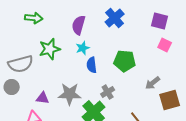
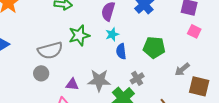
brown square: (170, 100) -> (199, 86), turned 30

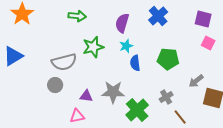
gray cross: (137, 78) -> (166, 97), moved

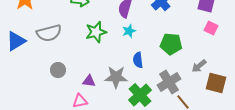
gray semicircle: (64, 62) -> (49, 33), moved
blue semicircle: (135, 63) -> (138, 60), moved
gray cross: (166, 97) -> (169, 82), size x1.6

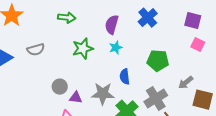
gray semicircle: (49, 33) -> (36, 50), size x0.7
gray circle: (58, 70) -> (60, 87), moved

